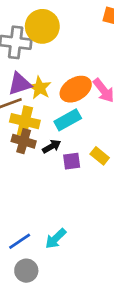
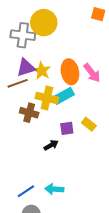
orange ellipse: (76, 89) -> (70, 72), turned -70
yellow cross: (25, 121) -> (47, 98), moved
black arrow: (52, 146) -> (51, 145), moved
cyan arrow: (56, 239) -> (54, 189), turned 48

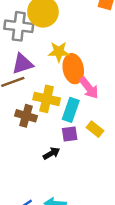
yellow star: (42, 71) -> (59, 52), moved, turned -30
pink arrow: (92, 73) -> (89, 88), moved
cyan rectangle: (64, 96) -> (71, 110), moved, turned -42

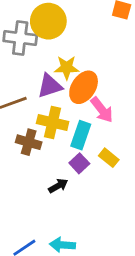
purple triangle: (22, 64) -> (50, 86), moved
orange ellipse: (73, 69) -> (84, 87), turned 44
purple square: (70, 134) -> (79, 163), turned -35

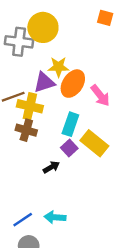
pink arrow: (102, 110) -> (100, 96), moved
yellow cross: (53, 122) -> (30, 106), moved
yellow rectangle: (109, 158) -> (94, 143), size x1.6

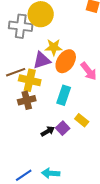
brown cross: (26, 130) -> (27, 100), turned -30
yellow rectangle: (94, 143) -> (82, 120), moved, size x0.6
purple square: (69, 148) -> (63, 128), moved

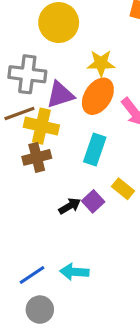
gray cross: (21, 26) -> (27, 74), moved
yellow star: (54, 47) -> (101, 63), moved

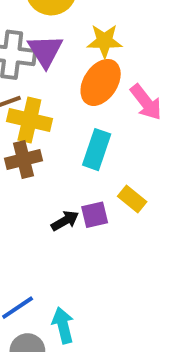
purple triangle: (60, 95) -> (45, 51), moved, turned -44
purple square: (93, 201) -> (95, 215), turned 30
cyan arrow: (74, 272) -> (63, 325), moved, turned 72

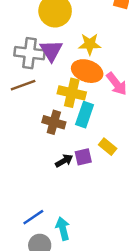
orange ellipse: (101, 82) -> (87, 71), turned 76
yellow cross: (29, 120) -> (72, 93), moved
brown cross: (24, 159) -> (54, 122), moved, turned 30

